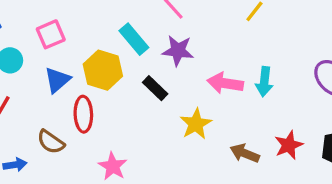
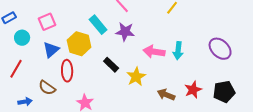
black rectangle: (155, 88) -> (111, 65), moved

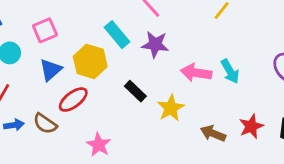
cyan arrow: (178, 51) -> (230, 71), turned -36
red ellipse: (67, 71) -> (73, 100), turned 55
blue arrow: (25, 102) -> (14, 125), moved

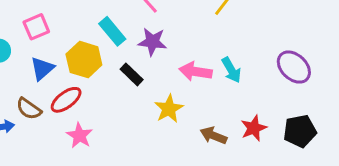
black rectangle: (135, 91) -> (132, 74), moved
brown semicircle: (45, 124) -> (29, 109), moved
pink star: (99, 145) -> (79, 136), moved

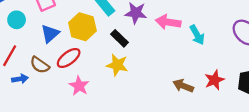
pink arrow: (196, 71) -> (168, 22), moved
yellow star: (169, 109) -> (117, 65), moved, turned -30

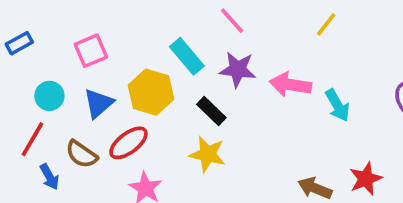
cyan circle: (17, 20) -> (49, 96), moved
blue arrow: (20, 79) -> (49, 177), turned 70

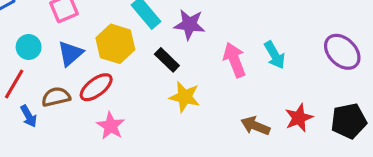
pink arrow: (290, 85) -> (234, 60), moved, turned 60
brown semicircle: (81, 154) -> (56, 97), turned 132
yellow star: (208, 154) -> (185, 97), moved

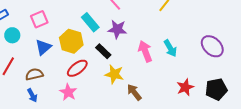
cyan circle: (29, 47) -> (12, 35), moved
red ellipse: (96, 87) -> (77, 68), moved
blue arrow: (29, 116) -> (32, 95), moved
brown arrow: (255, 126) -> (134, 92), moved, turned 30

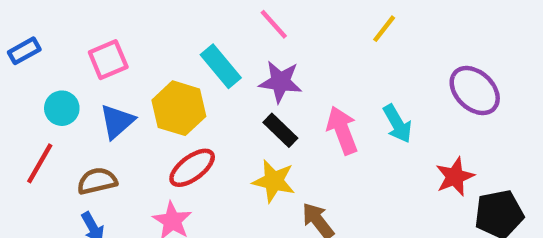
cyan circle: (12, 35) -> (62, 108), moved
purple ellipse: (212, 46) -> (475, 91), moved
black rectangle: (103, 51) -> (280, 130), moved
red star: (185, 87) -> (455, 177), moved

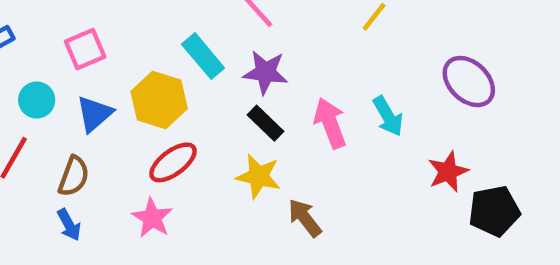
brown semicircle: (97, 181) -> (74, 176), turned 123

